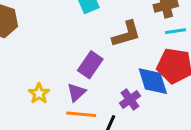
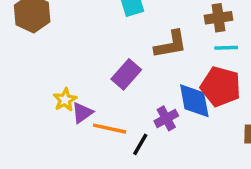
purple triangle: (76, 92) -> (82, 113), moved

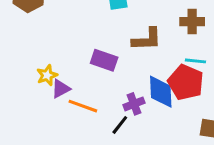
cyan line: (226, 48) -> (195, 61), moved
purple rectangle: (126, 74) -> (104, 60), turned 60
black line: (140, 144) -> (120, 125), moved

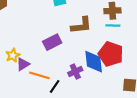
purple rectangle: (104, 60) -> (52, 42), turned -42
cyan line: (195, 61) -> (113, 26), moved
black line: (120, 125) -> (55, 86), moved

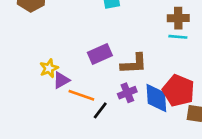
brown L-shape: (81, 25) -> (134, 64), moved
red pentagon: (111, 54) -> (178, 91), moved
blue diamond: (94, 62) -> (156, 98), moved

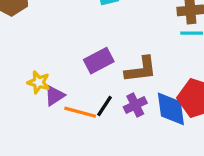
yellow star: (49, 68) -> (39, 82), turned -30
black line: (100, 110) -> (105, 106), moved

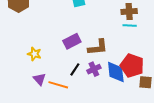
purple triangle: (54, 95) -> (39, 79), moved, turned -40
orange line: (80, 112) -> (58, 85), moved

